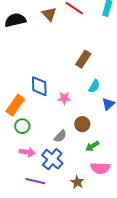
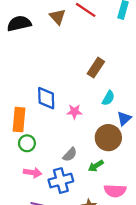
orange rectangle: (15, 105) -> (19, 120), turned -30
brown circle: (82, 124) -> (108, 138), moved, size x1.5
green arrow: (92, 146) -> (96, 166), moved
blue cross: (52, 159) -> (61, 181), turned 35

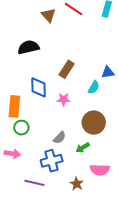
black semicircle: (19, 24) -> (28, 47), moved
brown rectangle: (96, 68) -> (67, 69), moved
blue triangle: (124, 118) -> (108, 72), moved, turned 32
pink arrow: (33, 173) -> (12, 154), moved

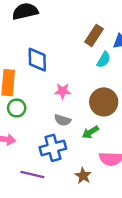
brown rectangle: (67, 69) -> (94, 35), moved
pink star: (64, 99) -> (63, 91), moved
gray semicircle: (60, 138) -> (63, 120), turned 64

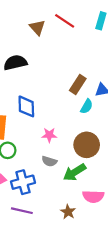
green arrow: (90, 132) -> (75, 172), size x1.5
blue cross: (53, 148) -> (23, 182), moved

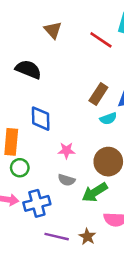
red line: (65, 21) -> (101, 40), moved
black semicircle: (15, 63) -> (28, 69), turned 35
cyan semicircle: (87, 106) -> (108, 119), turned 40
purple line: (22, 211) -> (57, 237), moved

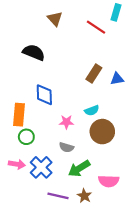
cyan semicircle: (108, 119) -> (92, 110), moved
green arrow: (95, 192) -> (79, 168), moved
blue cross: (37, 203) -> (41, 167), turned -30

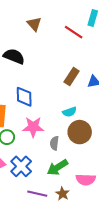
pink star: (66, 122) -> (33, 127), moved, size x1.5
gray semicircle: (66, 147) -> (54, 143), moved, turned 80

